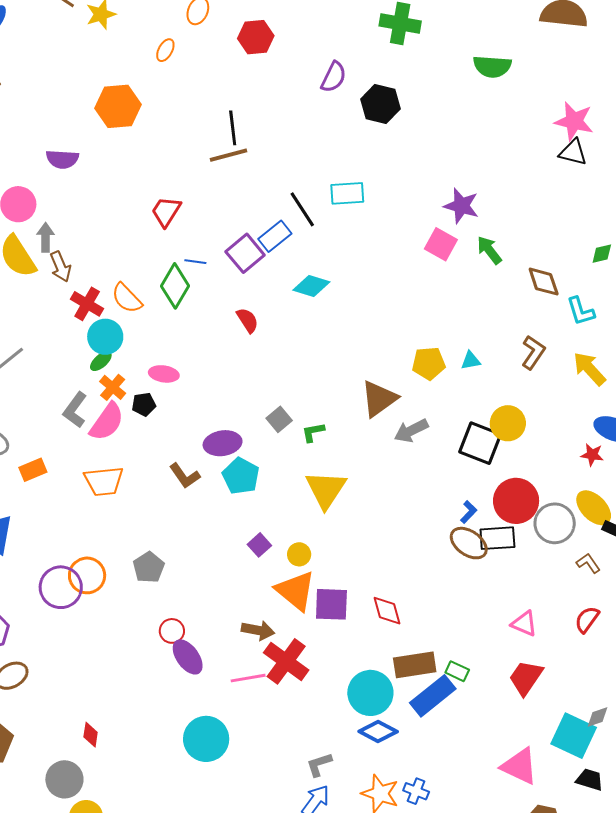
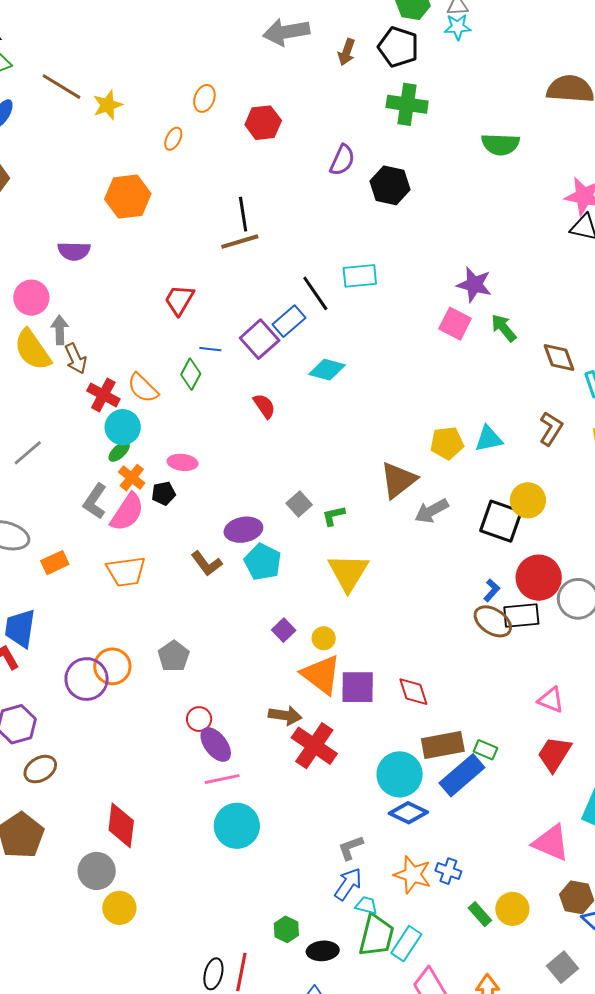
green diamond: (175, 286) -> (191, 374), size x0.7
cyan triangle: (471, 361) -> (489, 439), size x1.4
pink line: (248, 678) -> (222, 779), moved
red diamond: (91, 735) -> (121, 825), size x1.8

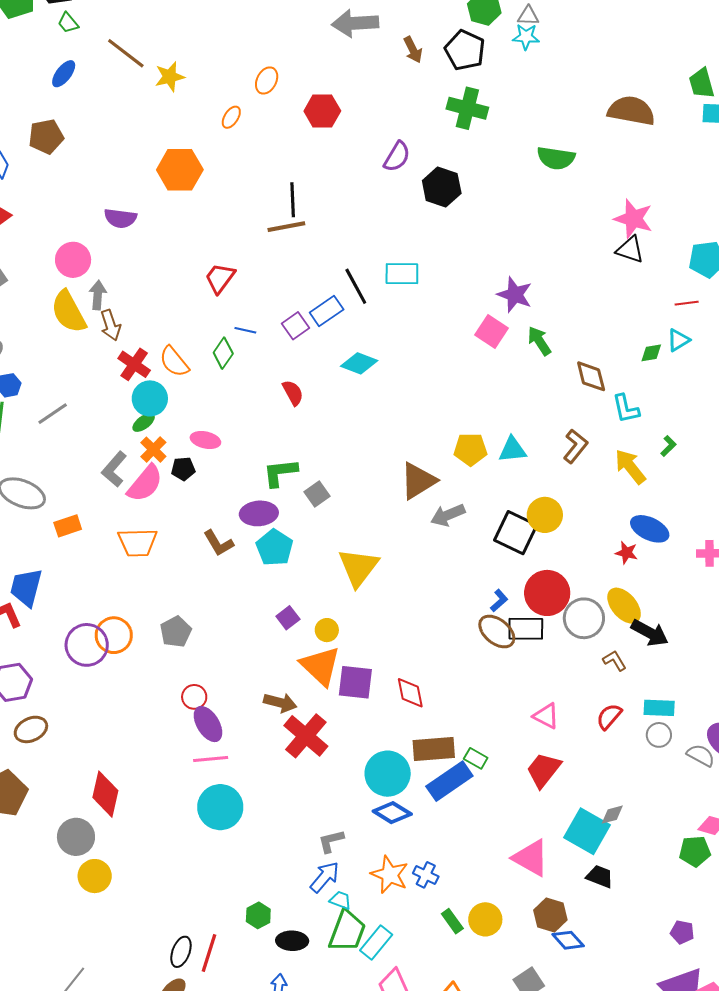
brown arrow: (347, 52) -> (413, 50), turned -52
purple square: (260, 339) -> (295, 326), size x0.7
green L-shape: (334, 516) -> (280, 473), moved, size x1.5

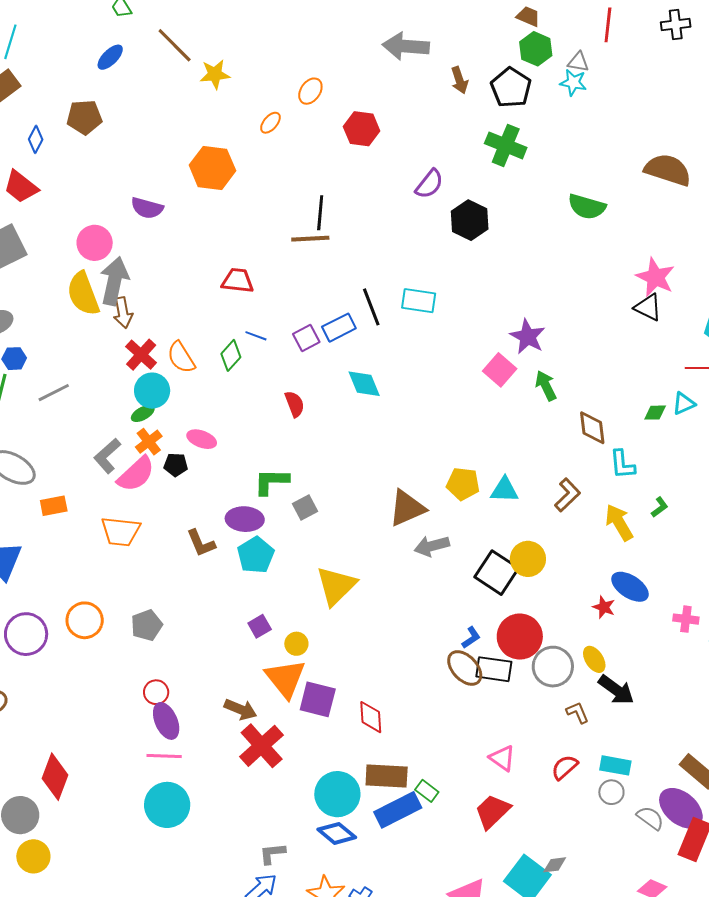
red trapezoid: (220, 278) -> (238, 281), turned 52
gray arrow: (98, 295) -> (114, 281), size x1.6
cyan diamond: (359, 363) -> (364, 384), turned 39
yellow ellipse: (624, 606) -> (594, 659), size x0.7
purple circle: (87, 645) -> (26, 634), moved

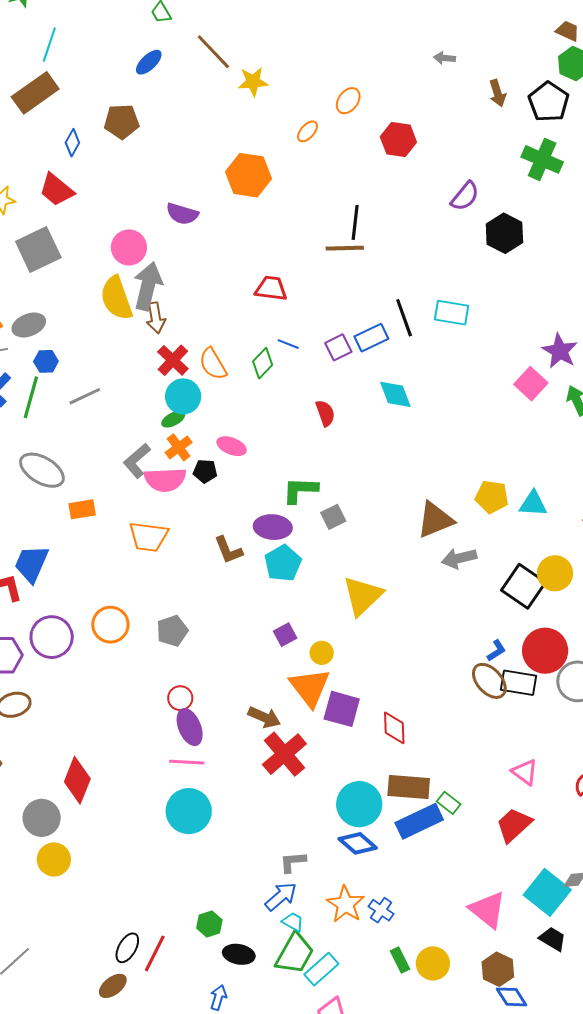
gray arrow: (406, 46) -> (445, 58), size x0.5
pink semicircle: (136, 474) -> (165, 480), turned 39

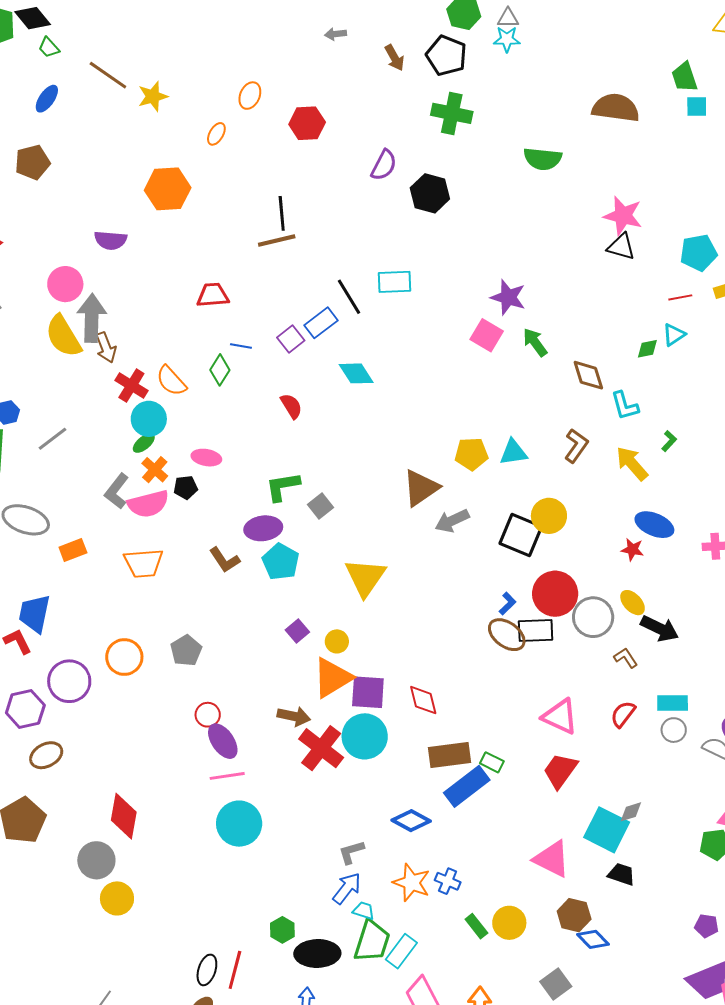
orange triangle: (310, 687) -> (332, 678), turned 48
pink triangle: (525, 772) -> (560, 717), size x1.4
cyan circle: (359, 804) -> (365, 736), moved
black ellipse: (239, 954) -> (317, 953), size x1.4

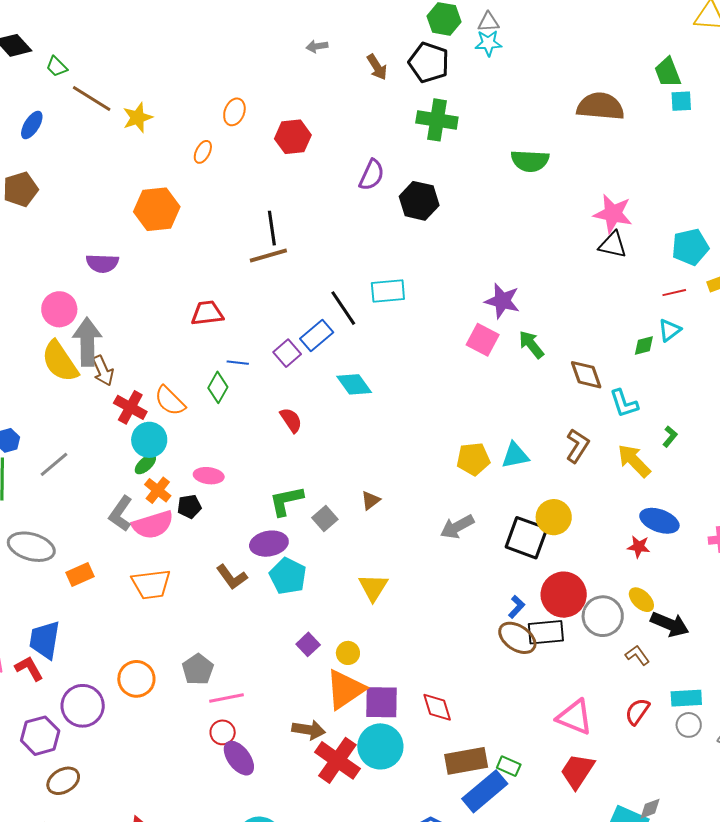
green trapezoid: (49, 48) -> (57, 67), moved
brown triangle: (421, 488) -> (370, 500), moved, size x0.5
yellow triangle: (365, 577) -> (373, 587), size x0.7
pink line: (227, 776) -> (226, 698), moved

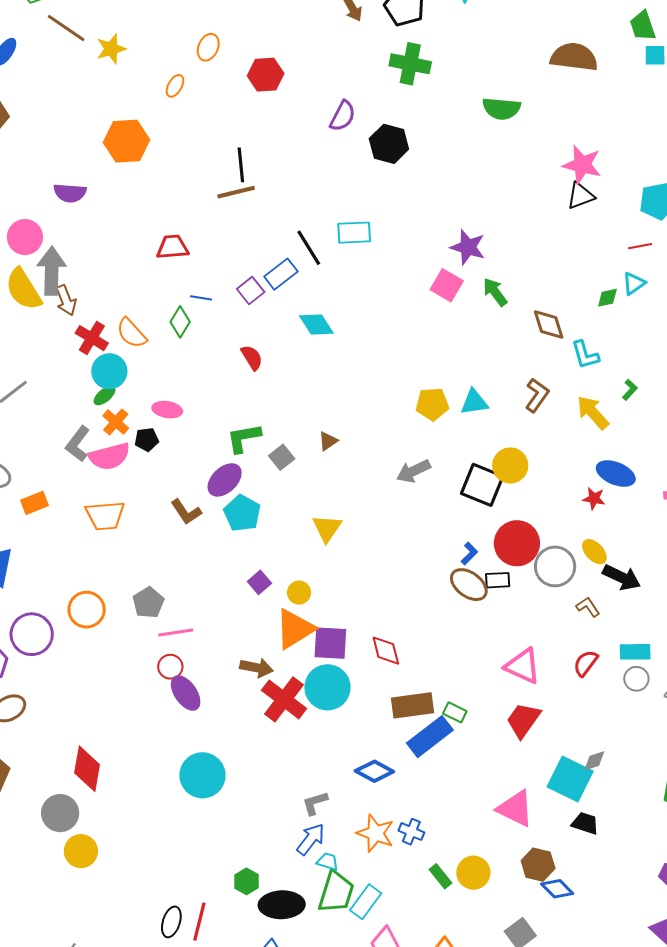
black triangle: (613, 245) -> (581, 196), turned -36
purple ellipse: (269, 544) -> (225, 480), turned -36
black rectangle: (546, 632) -> (498, 580), size x0.7

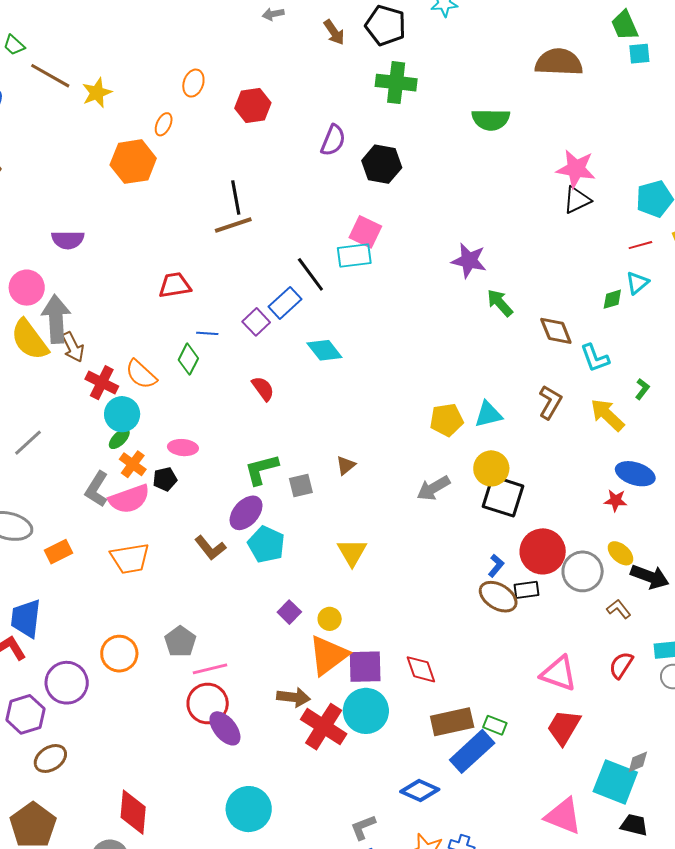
orange hexagon: (127, 141) -> (133, 162), moved
pink square: (447, 285) -> (365, 232), moved
gray square: (282, 457) -> (301, 485), turned 30
yellow circle: (510, 465) -> (491, 468), moved
red circle: (170, 667) -> (208, 703), size x1.6

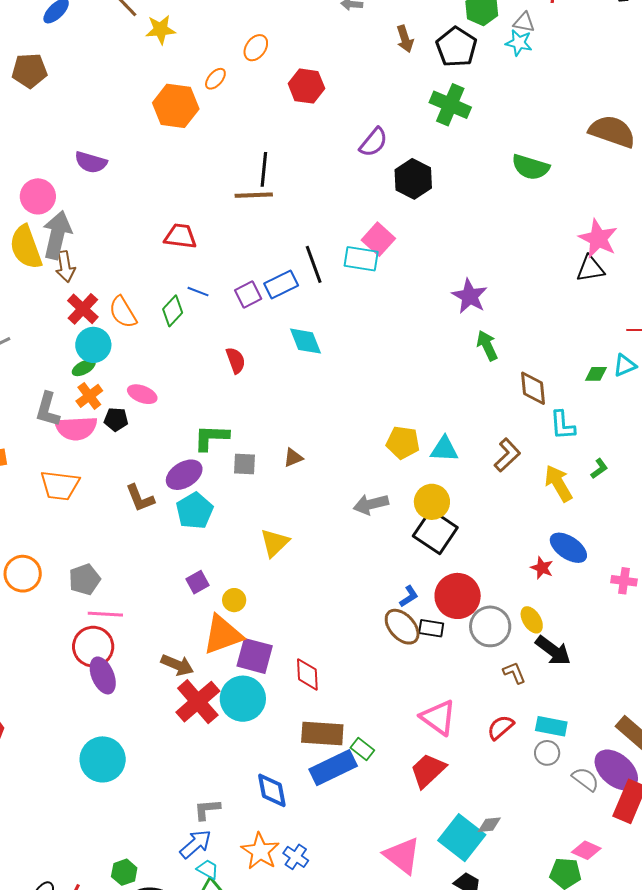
gray L-shape: (97, 489) -> (48, 410), turned -33
blue diamond: (420, 791) -> (272, 790), turned 39

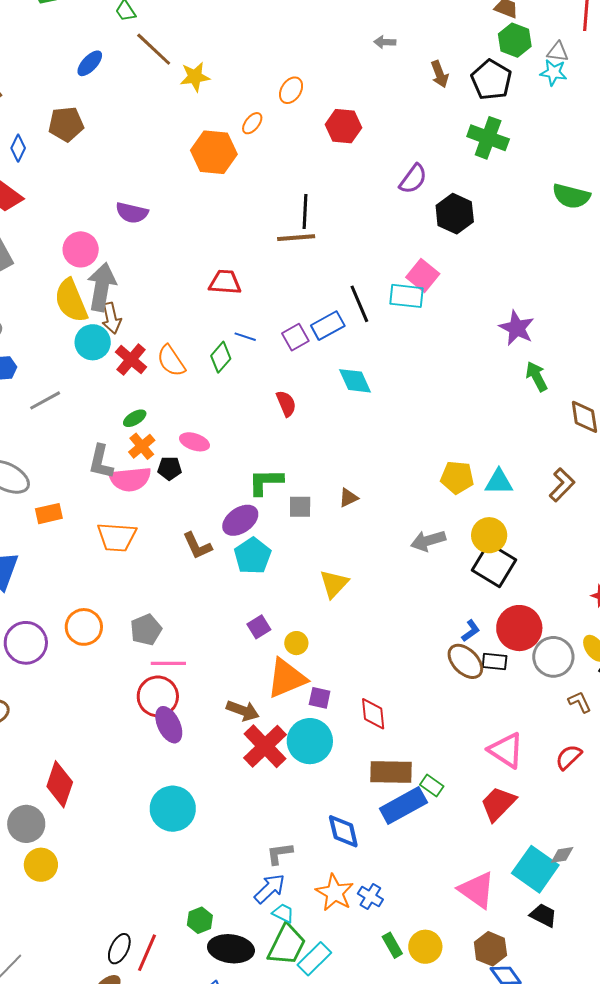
cyan circle: (93, 345) -> (93, 342), moved
purple square: (255, 656) -> (320, 698), size x0.6

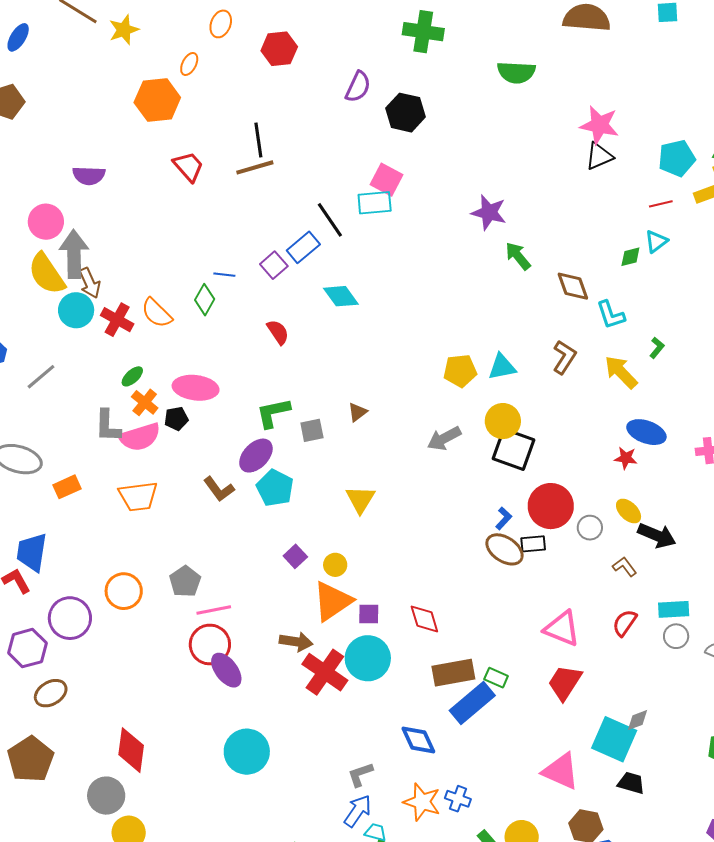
red trapezoid: (225, 282) -> (188, 166), moved, turned 56
pink ellipse: (194, 442) -> (196, 388), size x1.5
gray circle: (553, 657) -> (590, 528), size x0.6

